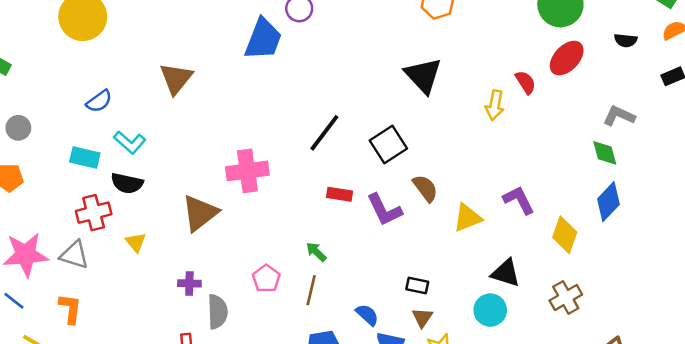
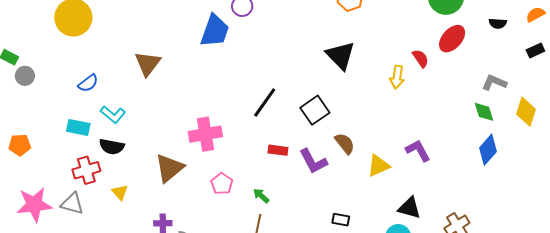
gray circle: (18, 128) -> (25, 76), moved
yellow diamond: (565, 235) -> (526, 112), moved
pink pentagon: (266, 279) -> (222, 184), moved

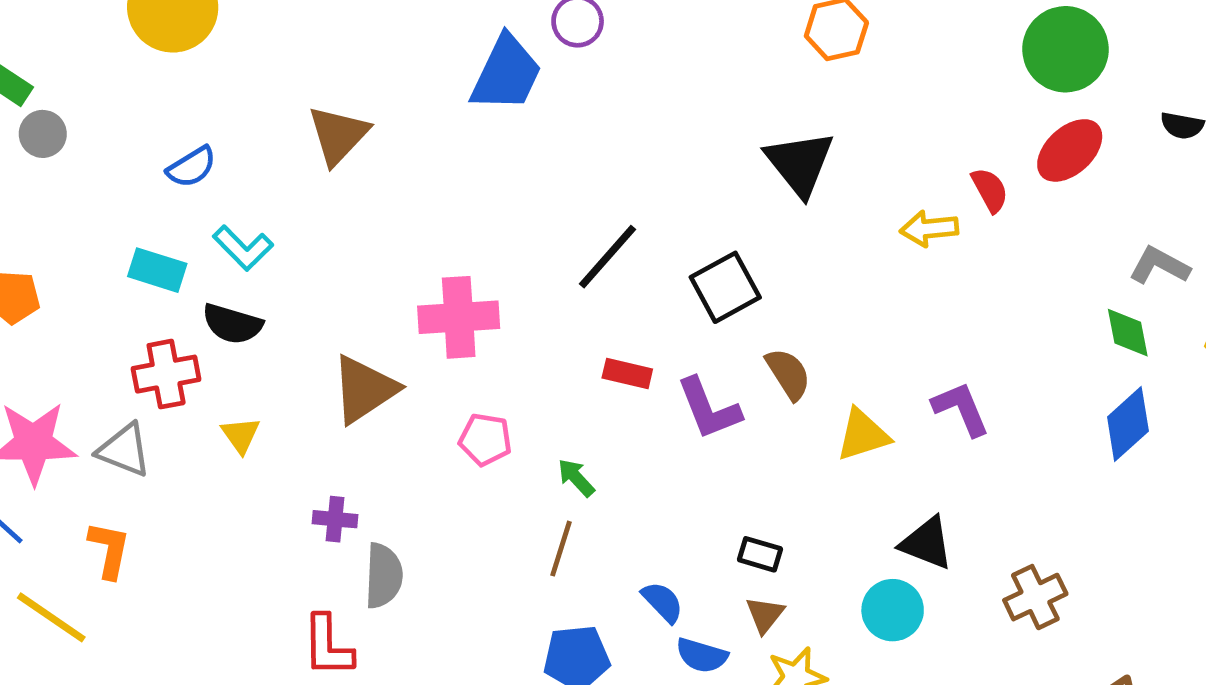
yellow arrow: (397, 77) -> (929, 229), turned 70
pink pentagon: (222, 184) -> (485, 439), turned -30

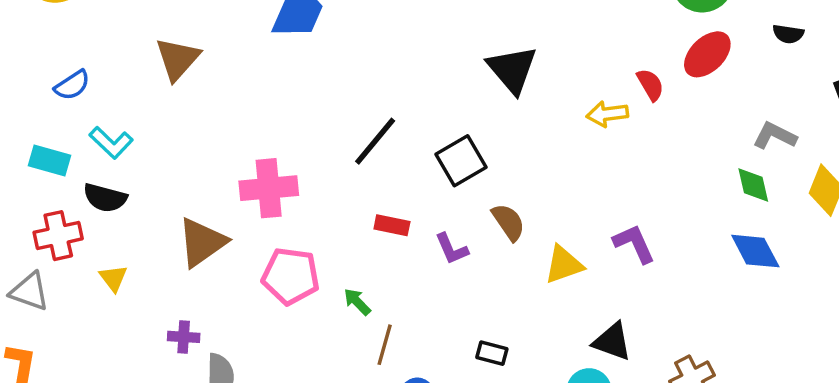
purple L-shape: (709, 409) -> (452, 249), size x0.7
blue diamond: (1128, 424) -> (755, 251), turned -74
pink pentagon: (485, 439) -> (291, 276), size x1.5
brown line: (561, 549) -> (385, 345), moved

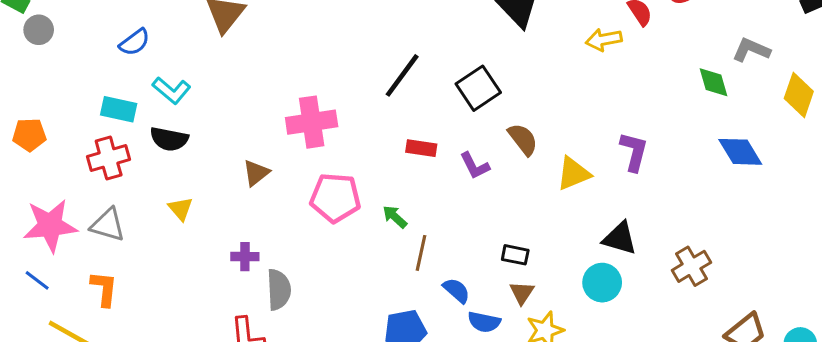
green diamond: (753, 185) -> (714, 82), moved
red cross: (58, 236) -> (109, 158), moved
brown triangle: (202, 242) -> (256, 173), size x0.6
purple L-shape: (634, 244) -> (634, 152), turned 42

